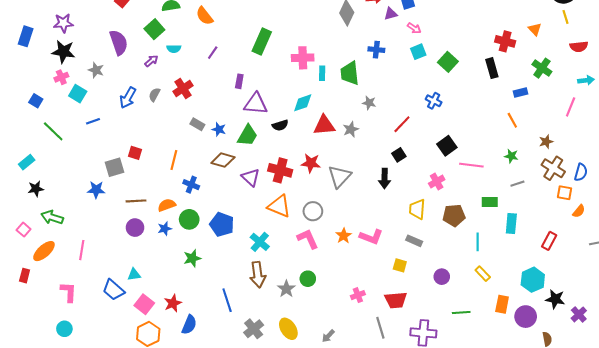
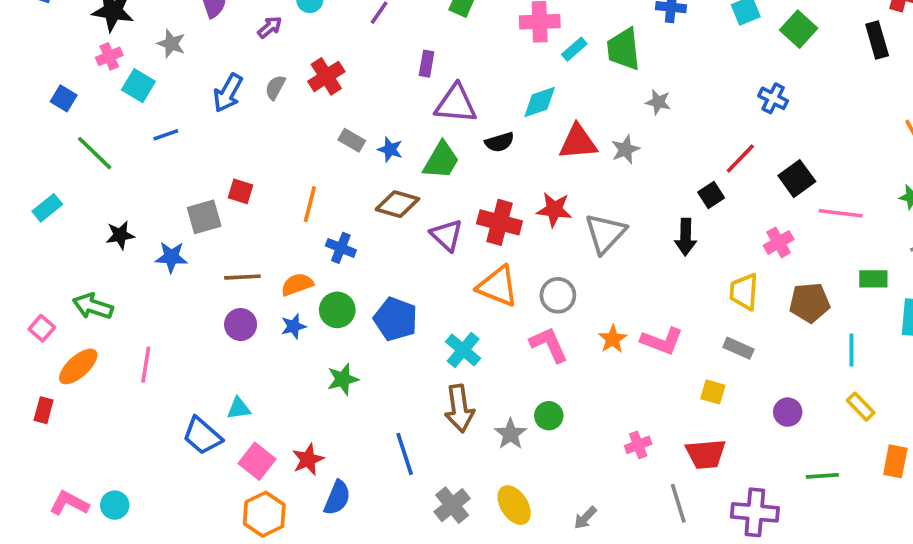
cyan rectangle: (322, 73) -> (574, 49), turned 48
red line: (402, 124) -> (740, 159), moved
black star: (36, 189) -> (120, 235), moved
pink L-shape: (69, 292) -> (69, 503), moved, turned -65

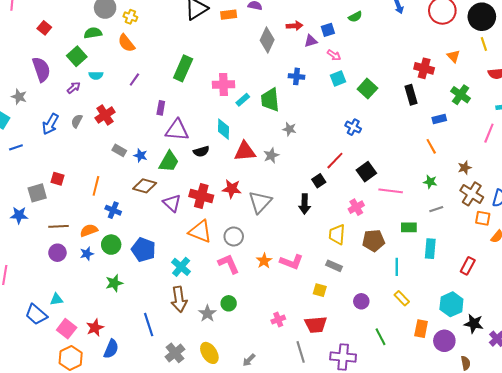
cyan diamond: (540, 102) -> (224, 129), turned -70
green line: (822, 476) -> (381, 337), turned 66

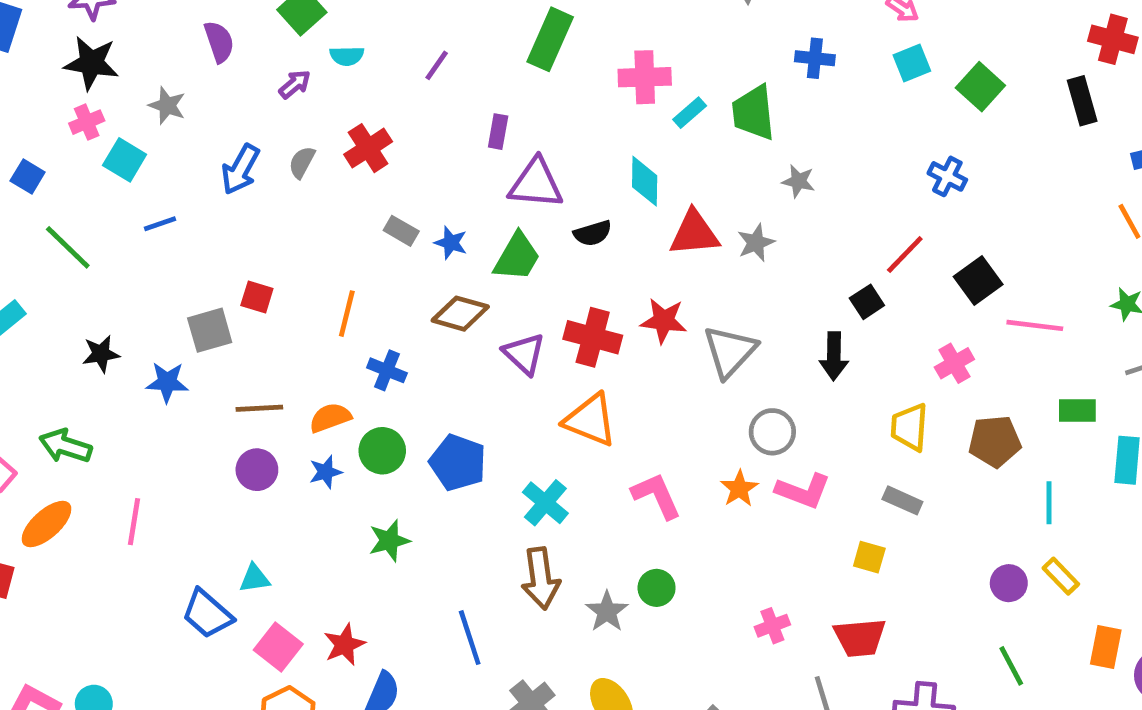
purple semicircle: (41, 69) -> (219, 42), size x0.7
gray circle: (234, 236) -> (772, 432), moved
purple circle: (361, 301) -> (1009, 583), moved

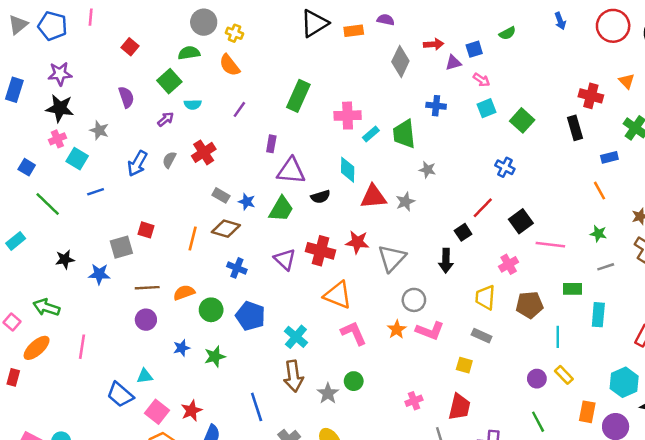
brown diamond: (460, 314) -> (226, 229), moved
blue cross: (387, 370) -> (237, 268), moved
orange triangle: (590, 420) -> (338, 295), moved
blue star: (326, 472) -> (182, 348), moved
red trapezoid: (860, 638) -> (459, 407), turned -72

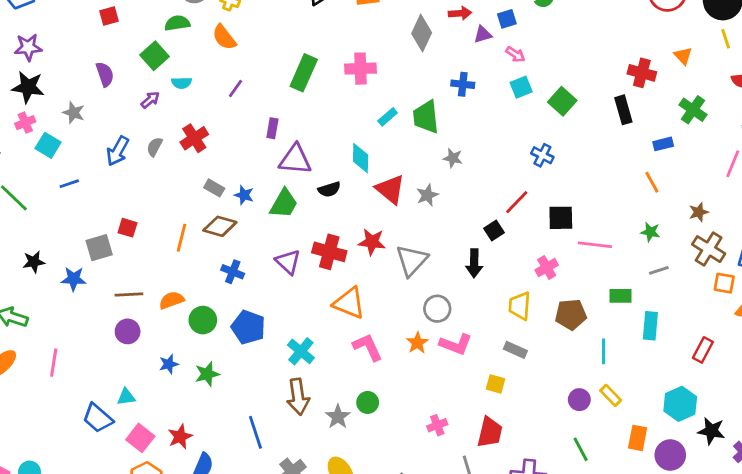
red square: (130, 47) -> (109, 16), turned 35
pink cross: (348, 116) -> (361, 69), moved
red triangle: (373, 197) -> (390, 189), turned 44
black square: (521, 221) -> (561, 218), turned 35

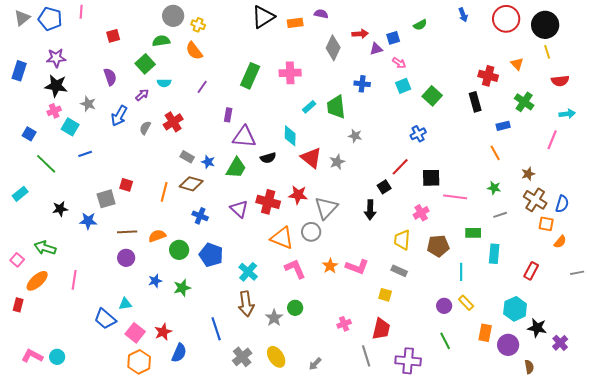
blue arrow: (118, 151) -> (119, 116), moved
blue cross: (542, 155) -> (418, 134), turned 35
gray circle: (437, 309) -> (311, 232), moved

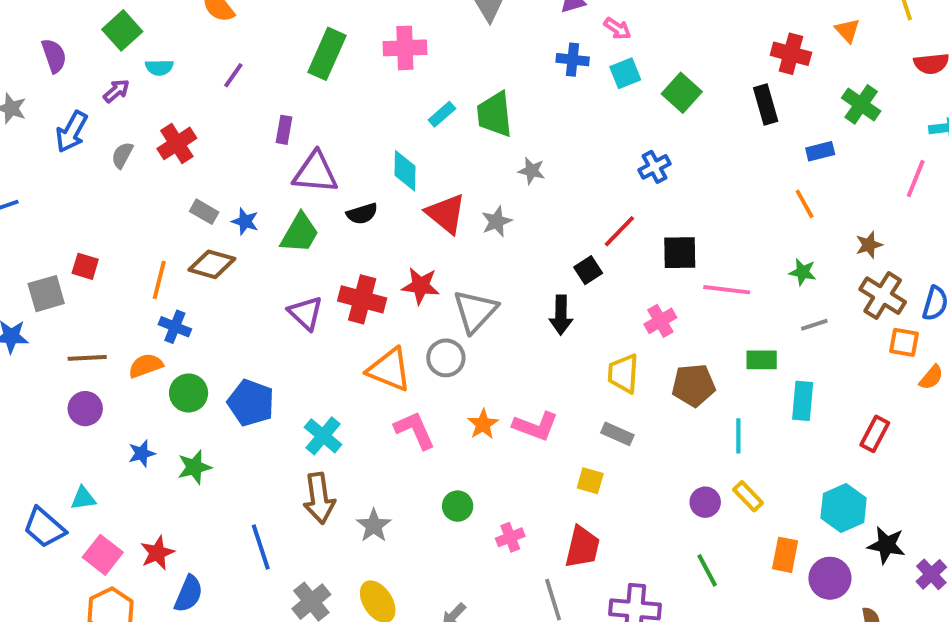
blue cross: (362, 84) -> (573, 60), moved
blue cross: (200, 216) -> (175, 327), moved
green circle: (295, 308) -> (458, 506), moved

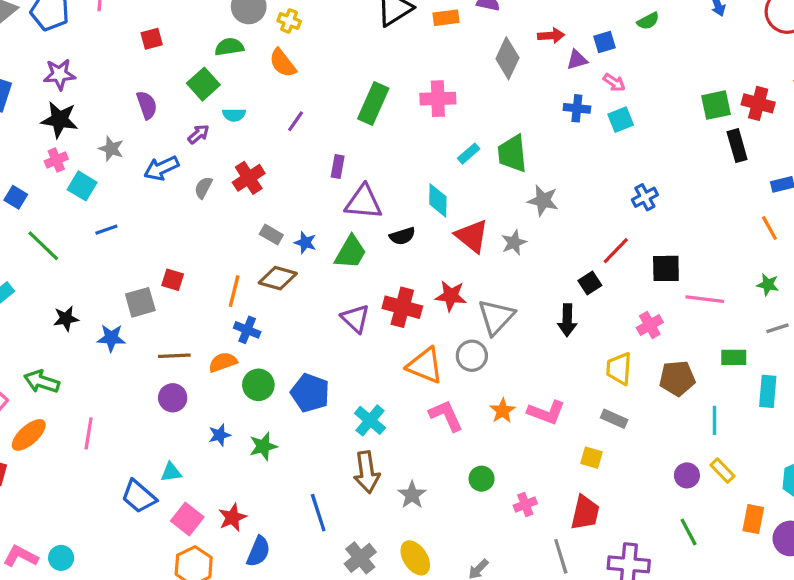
green square: (682, 93) -> (716, 105), moved, turned 36
blue arrow: (72, 132) -> (161, 168), turned 36
gray star: (532, 171) -> (543, 200), size x1.4

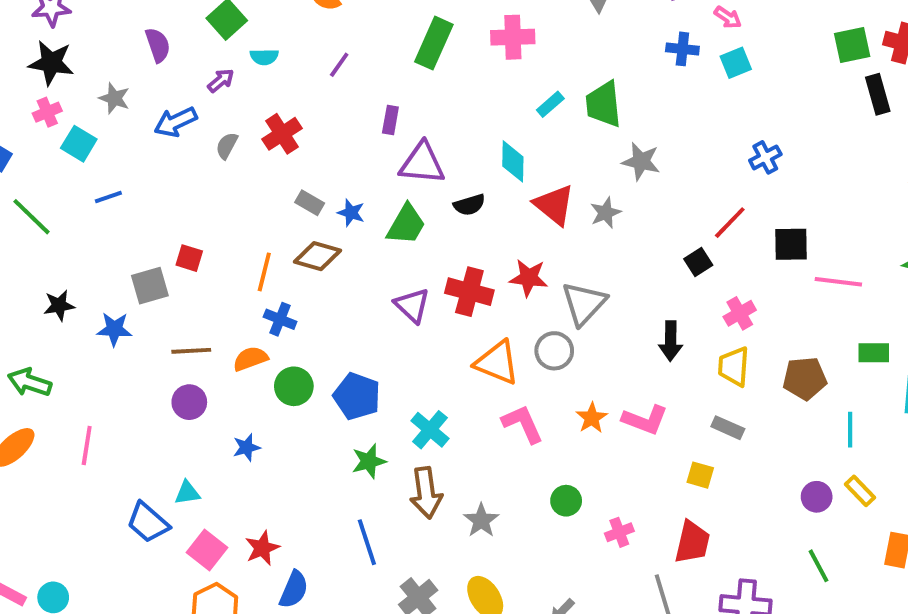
black arrow: (567, 320) -> (671, 341), moved
pink cross: (650, 325) -> (740, 313), moved
green star: (263, 446) -> (369, 461), moved

